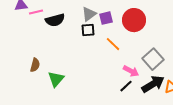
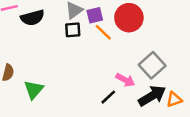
orange line: (113, 44) -> (103, 32), moved
black line: (126, 86) -> (108, 97), moved

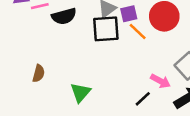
black square: (73, 30) -> (106, 29), size x1.6
green triangle: (34, 90) -> (80, 92), moved

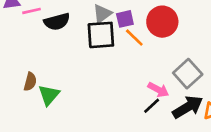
green triangle: (80, 92) -> (49, 95), moved
black line: (143, 99) -> (152, 106), moved

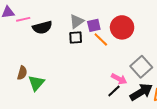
black square: (101, 35) -> (76, 38), size x0.6

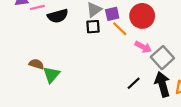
brown semicircle: (22, 73) -> (36, 64), turned -88
pink arrow: (119, 79) -> (143, 47), moved
black arrow: (141, 92) -> (162, 84), turned -75

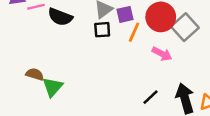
black semicircle: (58, 16) -> (60, 17), turned 36
orange line: (120, 29) -> (134, 32), turned 70
gray square: (162, 58) -> (185, 27), moved

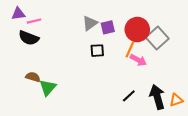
black semicircle: (60, 17) -> (29, 38), moved
black square: (102, 30) -> (97, 51), moved
orange line: (134, 32) -> (130, 50), moved

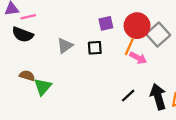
gray triangle: (90, 23) -> (65, 46), moved

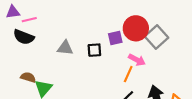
purple square: (106, 23) -> (115, 38), moved
gray triangle: (65, 46) -> (65, 48), turned 42
orange line: (129, 47) -> (128, 74), moved

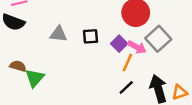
gray square: (156, 37) -> (158, 39), moved
purple square: (115, 38) -> (119, 44), moved, turned -32

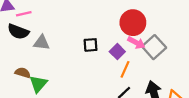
gray triangle: (58, 34) -> (42, 43), moved
pink arrow: (137, 47) -> (136, 43), moved

